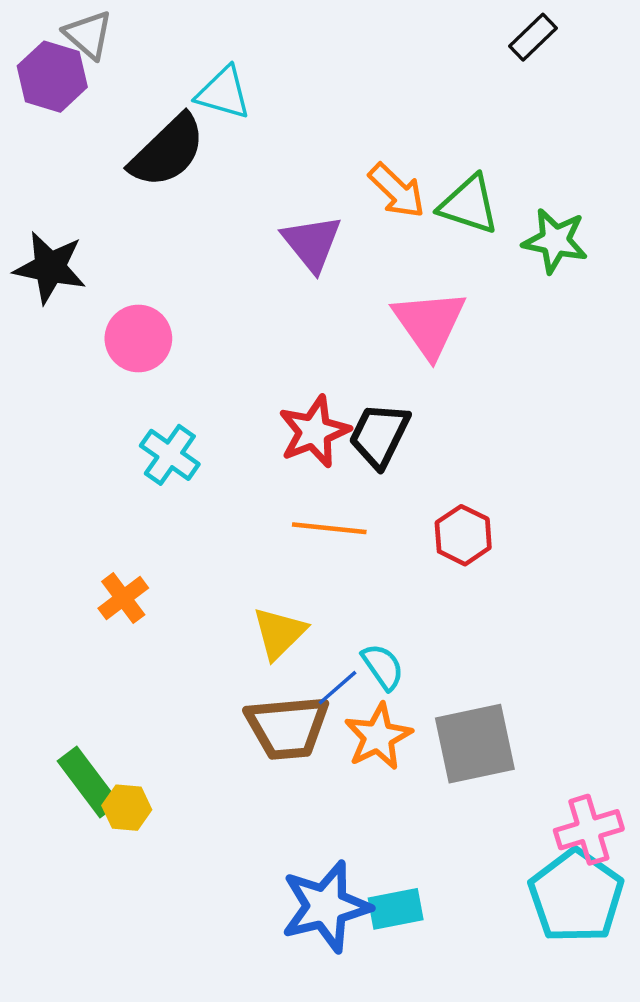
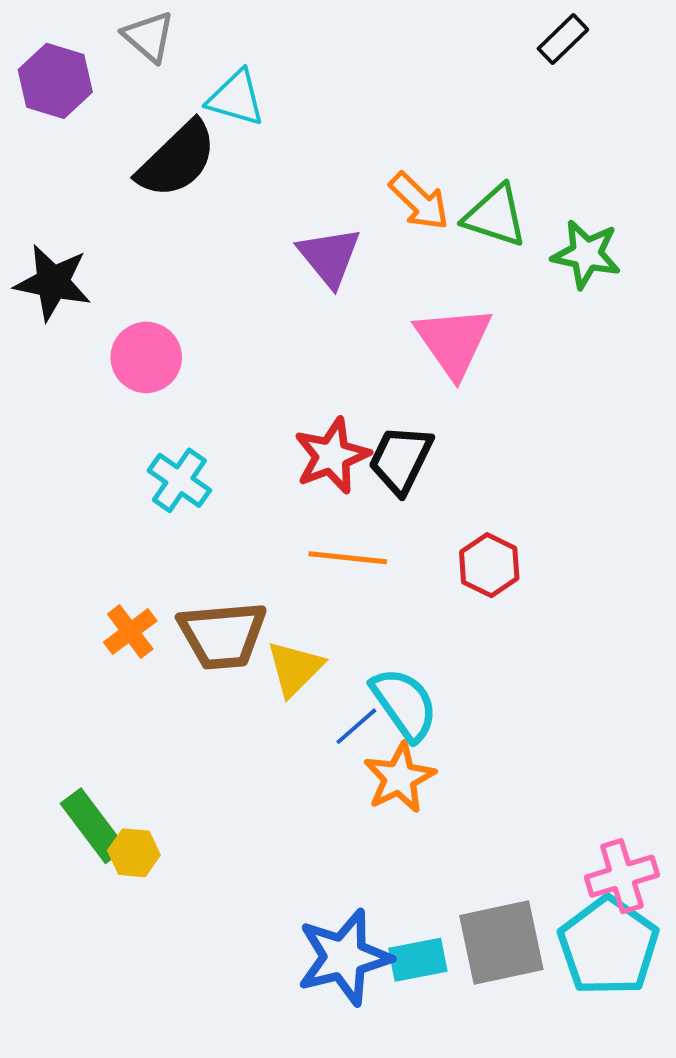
gray triangle: (88, 35) -> (149, 37), moved
cyan semicircle: (383, 667) -> (404, 704), size x1.5
brown trapezoid: (287, 727) -> (222, 635), moved
gray square: (475, 744) -> (501, 943), moved

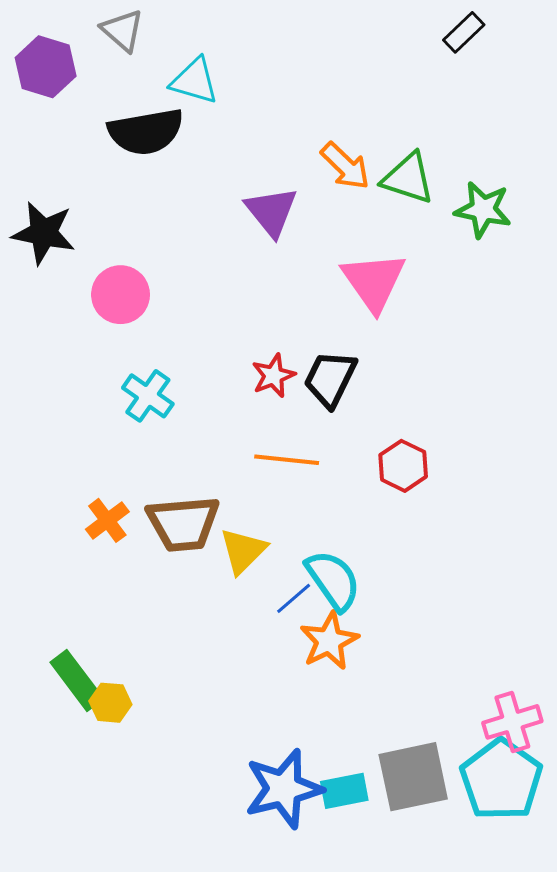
black semicircle: (177, 160) -> (146, 132), turned 34
red star: (332, 456) -> (273, 376), size x0.7

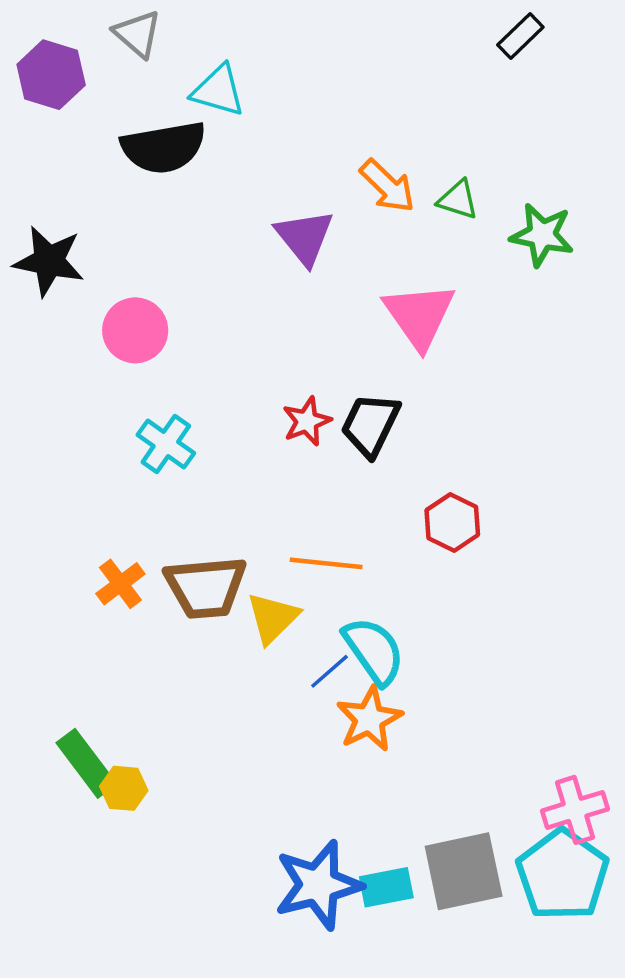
green triangle: (408, 178) -> (458, 200), size x0.7
orange line: (287, 460) -> (326, 563), moved

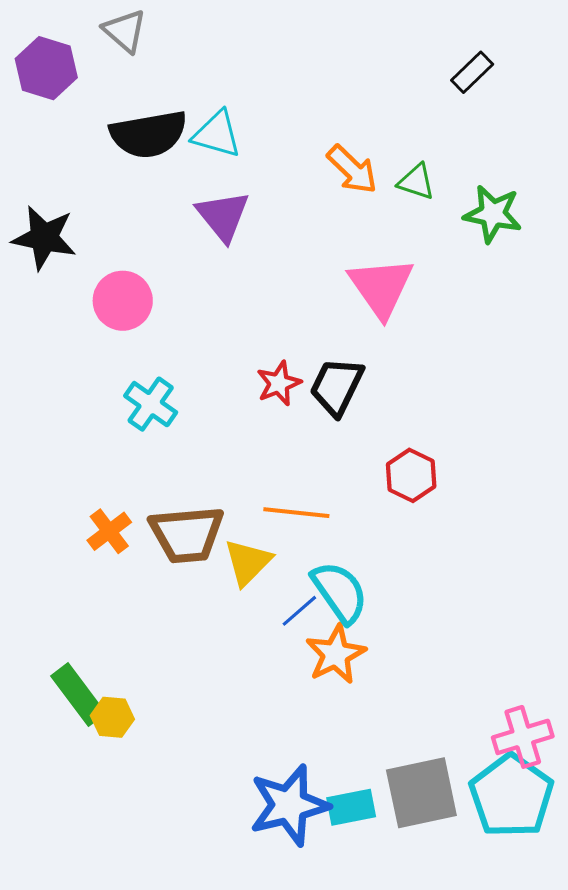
black rectangle: (520, 36) -> (472, 72), moved
cyan triangle: (218, 91) -> (217, 134), moved
purple triangle: (305, 237) -> (223, 216), moved

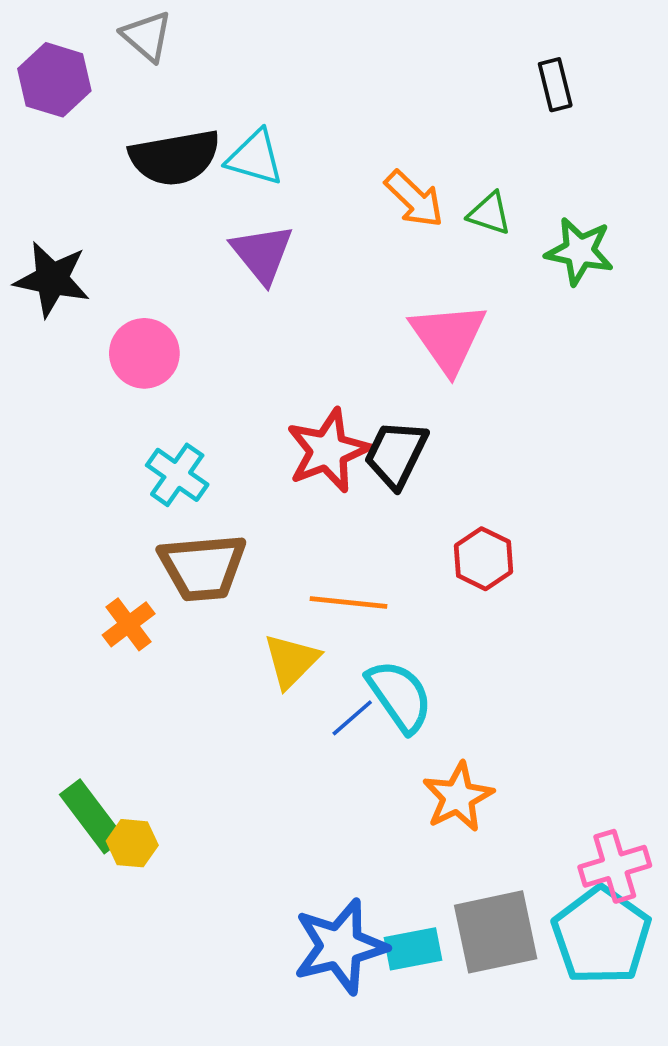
black rectangle: (472, 72) -> (555, 85), turned -60
red star: (279, 383) -> (328, 451), size x1.6
brown trapezoid: (187, 534) -> (203, 567), moved
orange star: (336, 654) -> (458, 797), moved

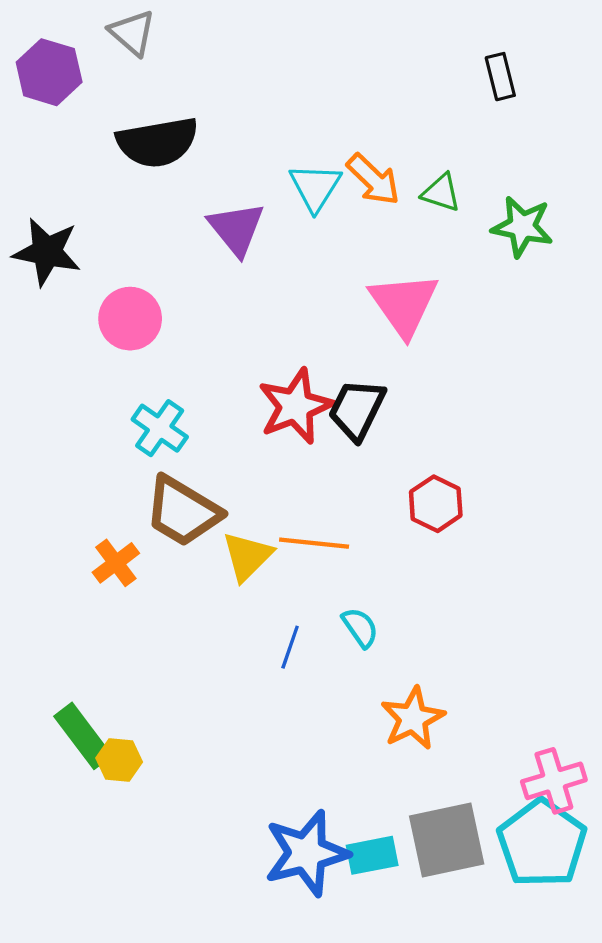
cyan triangle: (255, 158) -> (315, 187), moved, turned 46
brown trapezoid: (203, 567) -> (183, 511), turned 36
yellow triangle: (291, 661) -> (247, 556), moved
cyan semicircle: (400, 696) -> (360, 627), size x0.6
blue line: (352, 718) -> (290, 647), moved, turned -30

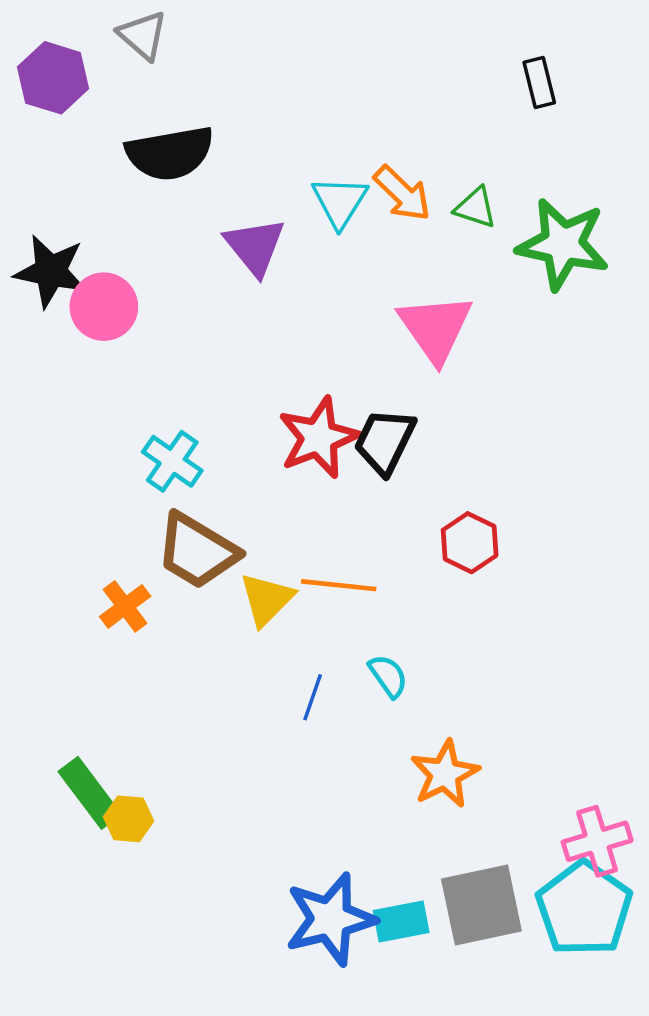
green star: (522, 227) -> (563, 244), size x1.4
pink circle: (130, 319) -> (104, 307), moved

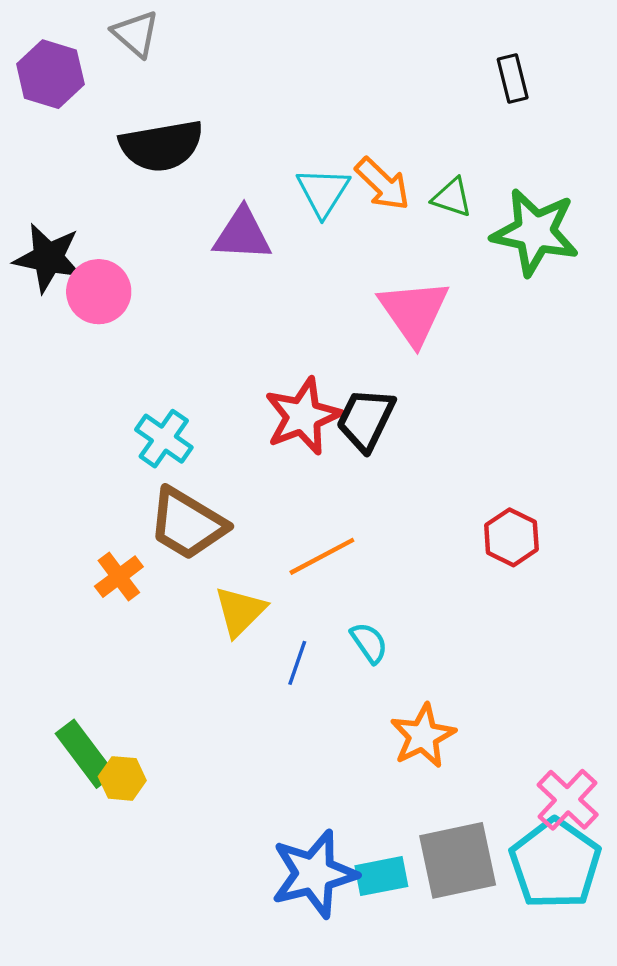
purple triangle: (255, 247) -> (242, 234), turned -48
red hexagon: (470, 543) -> (511, 537), moved
orange line: (339, 585) -> (322, 556), turned -34
yellow triangle: (267, 599) -> (240, 611), moved
pink cross: (597, 841) -> (568, 800), turned -30

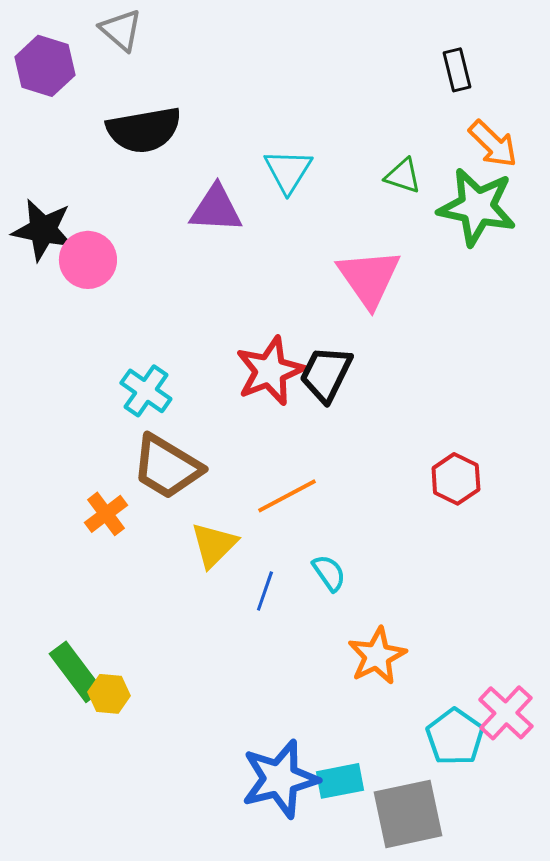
orange arrow: (382, 184) -> (493, 144), moved
gray square: (458, 860) -> (408, 814), moved
cyan pentagon: (555, 864) -> (455, 737), moved, size x0.7

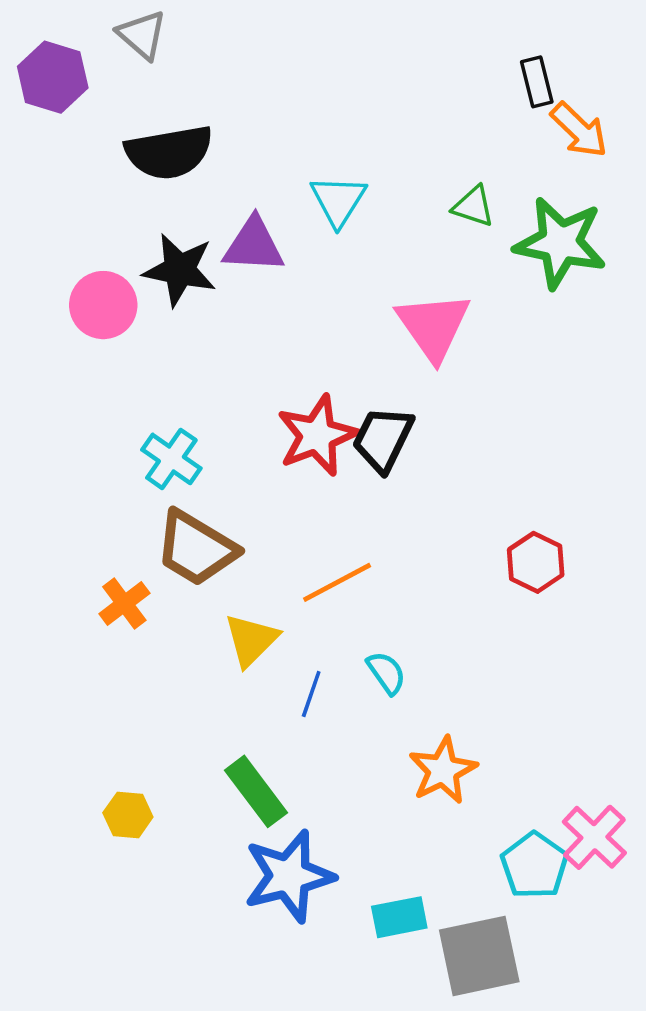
orange arrow: (493, 144) -> (579, 130), moved
black star: (43, 230) -> (180, 270), moved
green rectangle: (76, 672) -> (256, 791), moved
blue star: (280, 779) -> (289, 876), moved

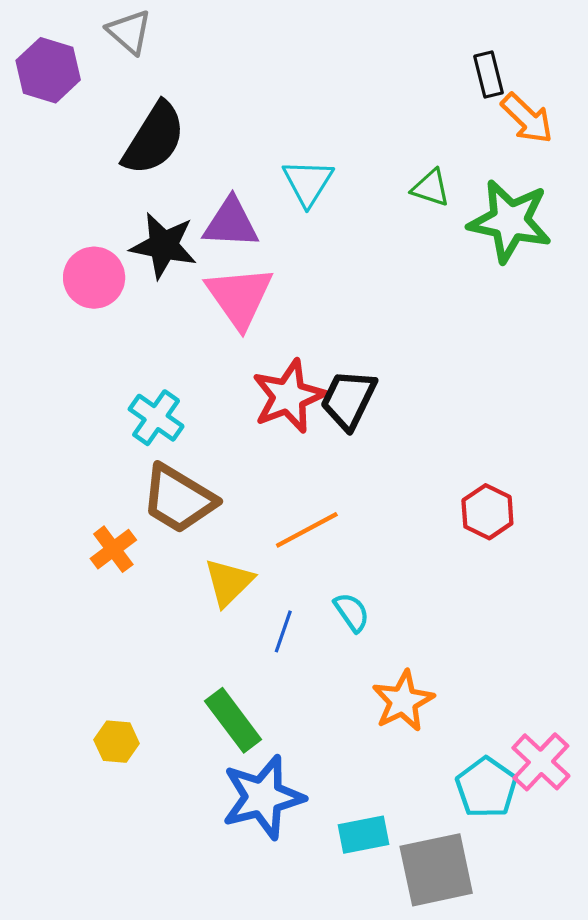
black semicircle: (169, 152) -> (154, 139), turned -48
pink triangle: (433, 326) -> (239, 297), moved

